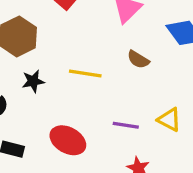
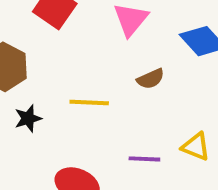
brown semicircle: (138, 59) -> (151, 79), turned -50

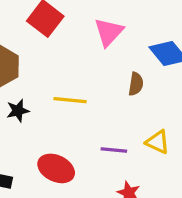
brown semicircle: (151, 79) -> (136, 84), moved, turned -60

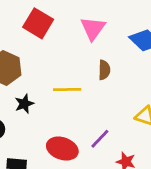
brown semicircle: (136, 84) -> (104, 70), moved
purple line: (114, 150) -> (100, 139), moved, turned -45

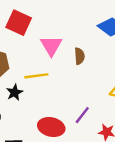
pink triangle: (93, 28) -> (51, 46), moved
yellow line: (67, 90) -> (36, 76), moved

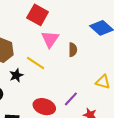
red square: (19, 23) -> (38, 15), moved
yellow line: (36, 76) -> (36, 63), turned 36

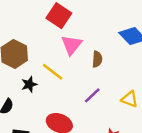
purple line: (71, 99) -> (92, 95), moved

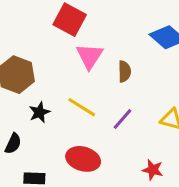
yellow line: (53, 72) -> (82, 107), moved

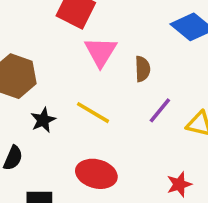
purple line: (122, 119) -> (160, 110), moved
red star: (153, 170) -> (179, 184), turned -30

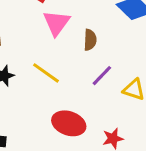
red ellipse: (96, 174) -> (69, 123), moved

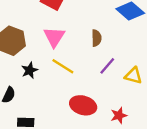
pink triangle: (56, 23) -> (54, 37), moved

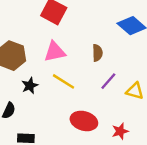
pink triangle: (54, 37) -> (55, 52), turned 45

